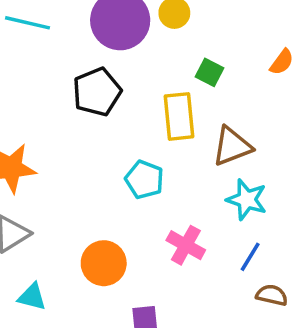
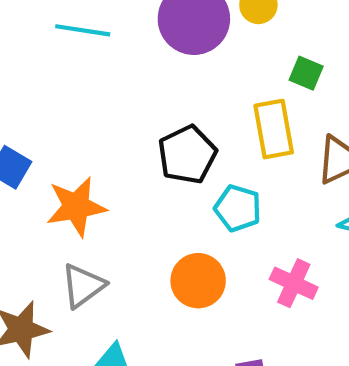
black pentagon: (97, 92) -> (187, 155), moved
orange circle: (104, 263) -> (198, 281), moved

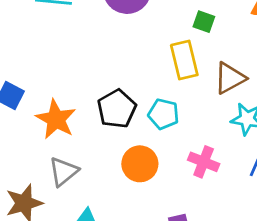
black pentagon: (187, 155) -> (117, 109), moved
orange star: (76, 207) -> (56, 119), turned -30

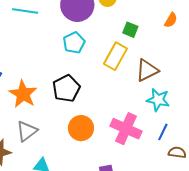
yellow rectangle: (184, 60) -> (116, 56), turned 40
cyan pentagon: (164, 114) -> (74, 43), moved, turned 30
pink cross: (204, 162) -> (126, 129), size x1.4

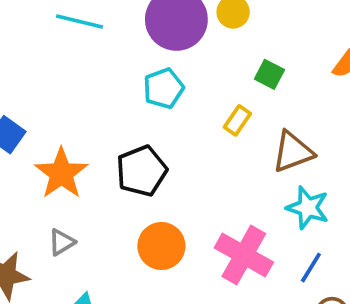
yellow rectangle: (116, 56) -> (237, 120), size x0.6
gray triangle: (27, 131) -> (62, 242), size x0.7

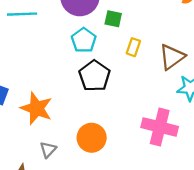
green square: (269, 74) -> (113, 19), moved
black pentagon: (142, 171) -> (95, 76), moved
orange circle: (161, 246) -> (92, 138), moved

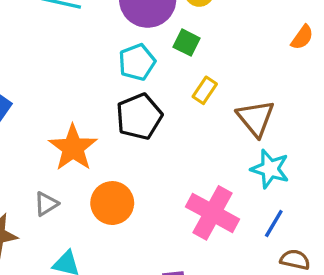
brown triangle: (172, 57) -> (256, 118), turned -48
orange star: (36, 108) -> (73, 148), moved

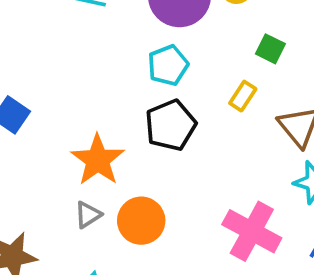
green square: (187, 43) -> (270, 49), moved
gray triangle: (46, 204) -> (88, 215), moved

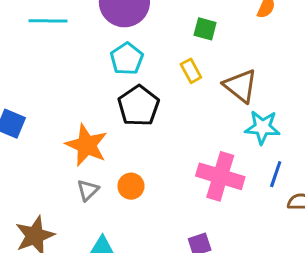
yellow rectangle: (243, 96) -> (191, 71), turned -50
orange circle: (141, 221) -> (131, 186), size x0.7

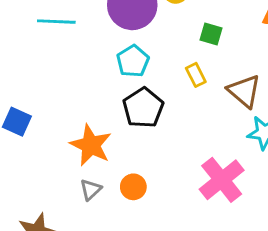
pink cross: (220, 176) -> (222, 180), turned 33

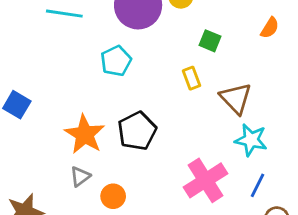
cyan pentagon: (133, 61) -> (116, 61), moved
black pentagon: (143, 108) -> (137, 131), moved
orange circle: (133, 187) -> (113, 196), moved

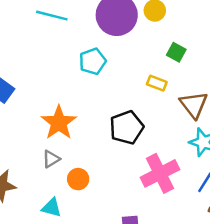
yellow rectangle: (191, 78) -> (157, 83), turned -54
black pentagon: (137, 131) -> (127, 127), moved

